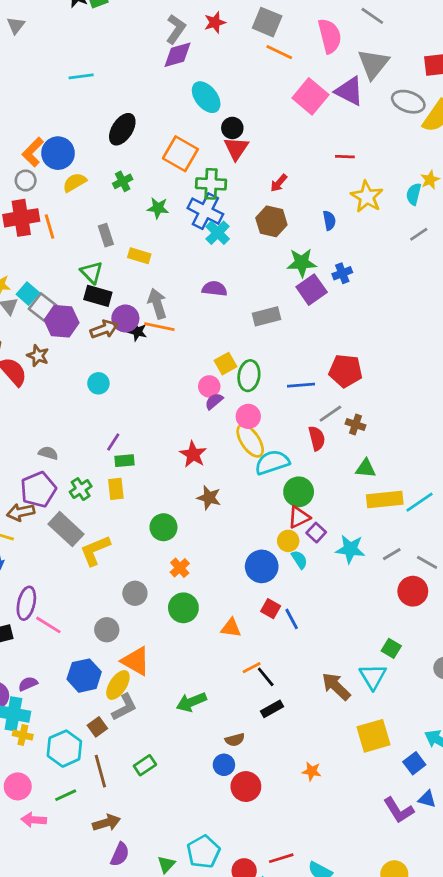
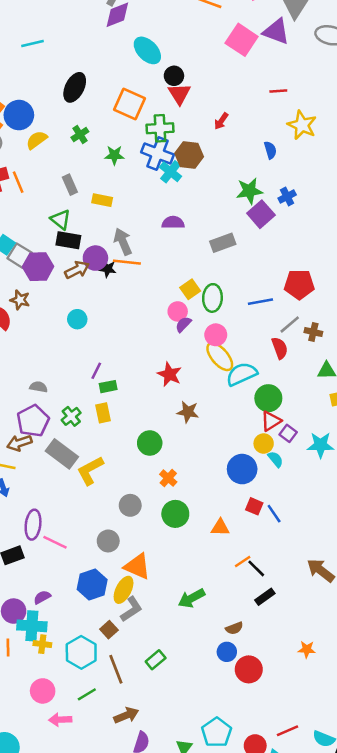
brown hexagon: (271, 221) -> (189, 155), moved

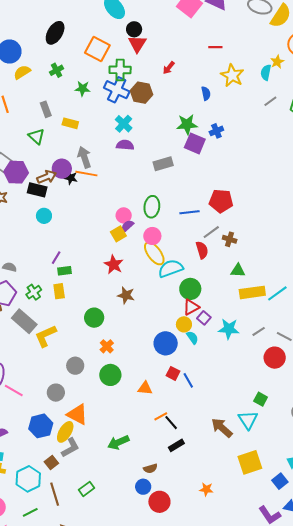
cyan cross: (171, 172) -> (124, 124), moved
purple square: (261, 214) -> (195, 143), turned -30
black rectangle: (68, 240) -> (37, 190), moved
yellow square: (190, 289) -> (118, 234), moved

